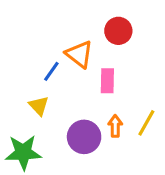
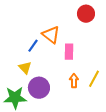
red circle: (118, 31) -> (86, 14), moved
purple circle: (84, 137) -> (39, 88), moved

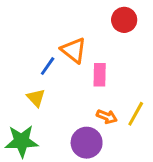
orange arrow: (74, 81) -> (107, 117), turned 112
purple circle: (39, 88) -> (87, 143), moved

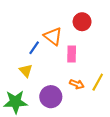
red circle: (124, 20) -> (82, 22), moved
purple circle: (87, 143) -> (51, 97), moved

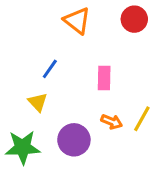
red circle: (82, 22) -> (134, 19), moved
orange triangle: (53, 36) -> (77, 21), moved

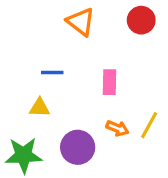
blue line: (50, 69) -> (52, 73), turned 55
yellow triangle: (38, 102) -> (39, 108), turned -45

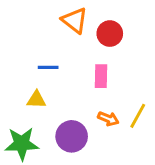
red circle: (141, 20) -> (110, 34), moved

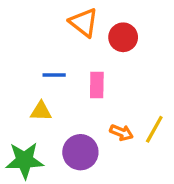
pink rectangle: (101, 76) -> (97, 85), moved

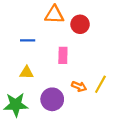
orange triangle: (84, 22) -> (54, 15), turned -36
blue line: (54, 75) -> (28, 40), moved

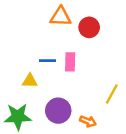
blue line: (28, 40) -> (48, 61), moved
orange arrow: (79, 86) -> (88, 121), moved

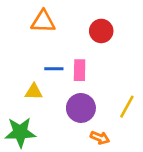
orange triangle: (61, 17) -> (43, 22), moved
purple circle: (58, 111) -> (81, 108), moved

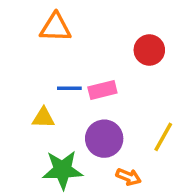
red circle: (101, 31) -> (149, 50), moved
pink rectangle: (80, 70) -> (102, 90), turned 75
green star: (20, 132) -> (62, 170), moved

